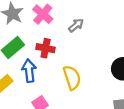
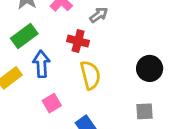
red cross: (46, 48) -> (78, 41), moved

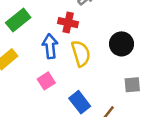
blue arrow: (41, 64) -> (50, 46), moved
black circle: (150, 68) -> (122, 44), moved

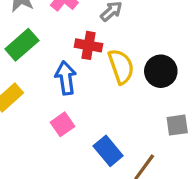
yellow semicircle: (81, 53) -> (121, 66), moved

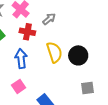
red cross: (89, 45) -> (27, 32), moved

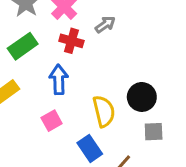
yellow semicircle: (54, 52) -> (104, 111), moved
black circle: (78, 55) -> (142, 97), moved

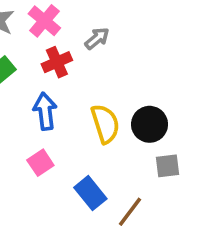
red cross: (71, 41) -> (57, 62), turned -35
yellow semicircle: (104, 111) -> (105, 124), moved

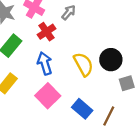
pink square: (40, 163) -> (48, 96), size x1.5

